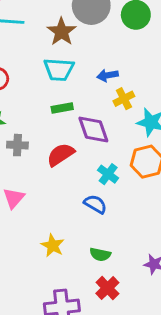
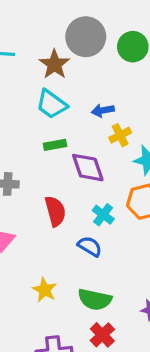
cyan trapezoid: (59, 69) -> (51, 104), turned 32
red semicircle: (61, 155) -> (55, 211), moved, turned 108
green semicircle: (100, 254) -> (95, 299), size x1.5

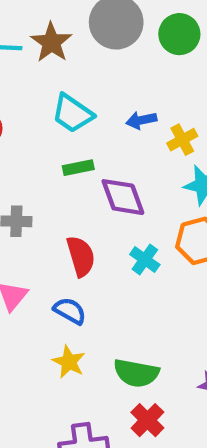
brown star: (54, 64) -> (51, 42), moved
yellow cross: (120, 135) -> (182, 140), moved
blue semicircle: (90, 246) -> (70, 311), moved

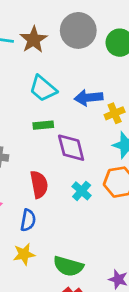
blue arrow: (141, 120) -> (88, 98), size x1.4
blue semicircle: (70, 311) -> (28, 220), turned 65
yellow star: (69, 362) -> (24, 254), turned 30

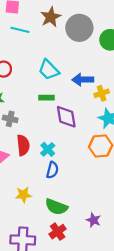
brown star: (34, 40) -> (51, 17), moved
red semicircle: (39, 184) -> (23, 145), moved
cyan cross: (82, 191) -> (48, 149), moved
blue semicircle: (28, 220) -> (52, 170), moved

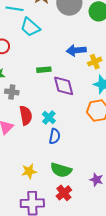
cyan trapezoid: (49, 70) -> (30, 27), moved
yellow star: (23, 195) -> (29, 171), moved

